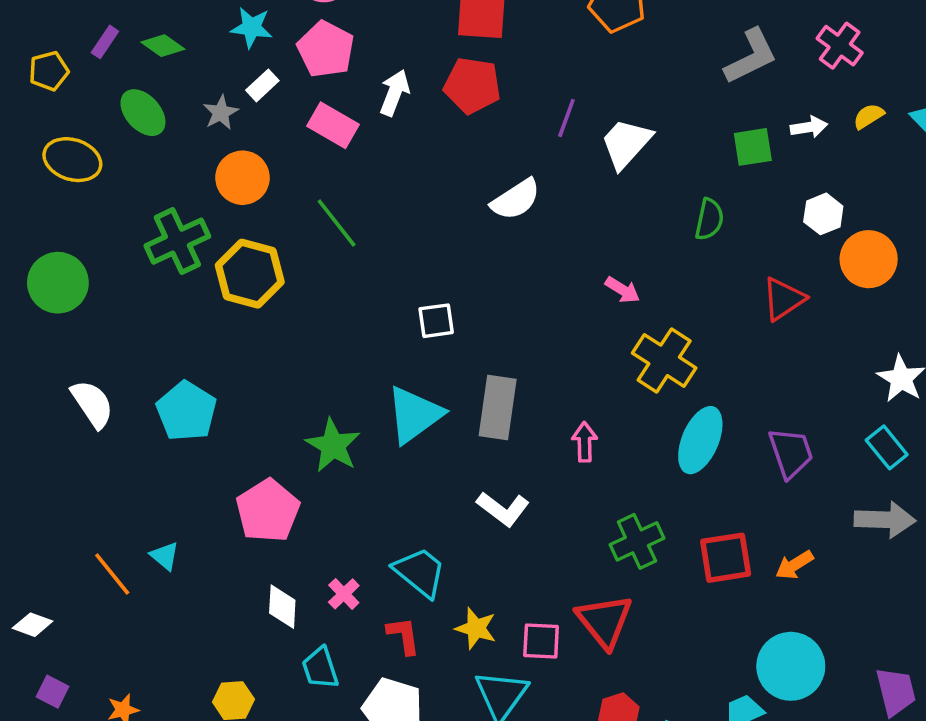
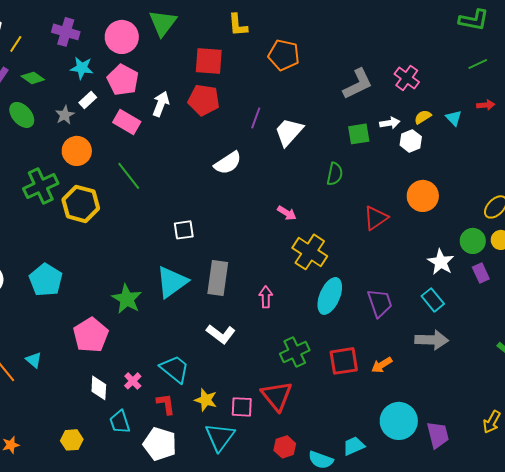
white hexagon: (823, 214) -> (411, 141), moved
cyan circle: (791, 666) -> (399, 421), moved

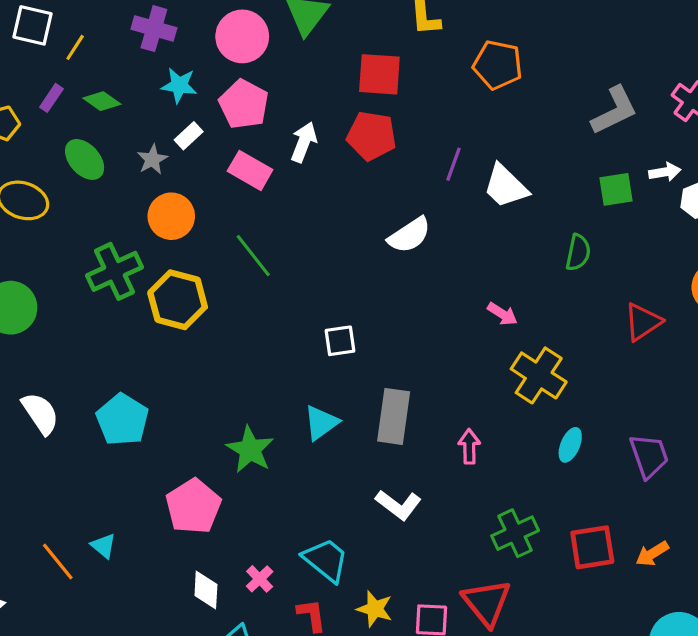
white trapezoid: (289, 132) -> (506, 186), turned -88
cyan triangle: (172, 282) -> (321, 423), size x0.7
cyan ellipse: (330, 296) -> (570, 445), size x0.6

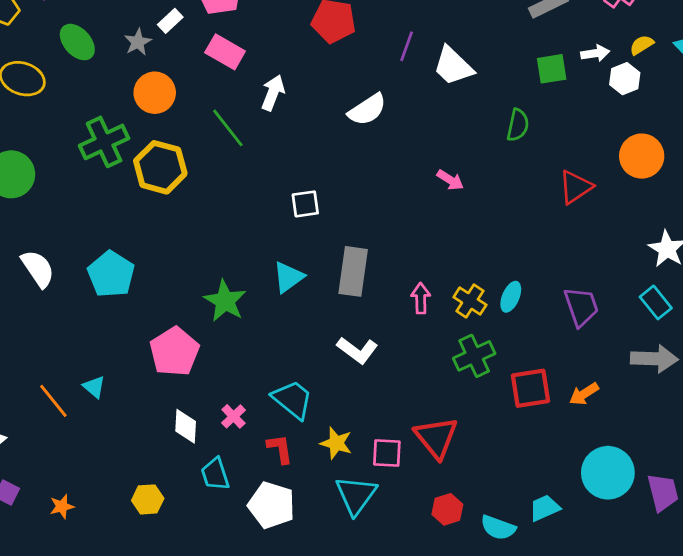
white arrow: (304, 142) -> (273, 93), moved
yellow cross: (539, 375) -> (470, 301), moved, size x0.7
green cross: (515, 533) -> (474, 356), moved

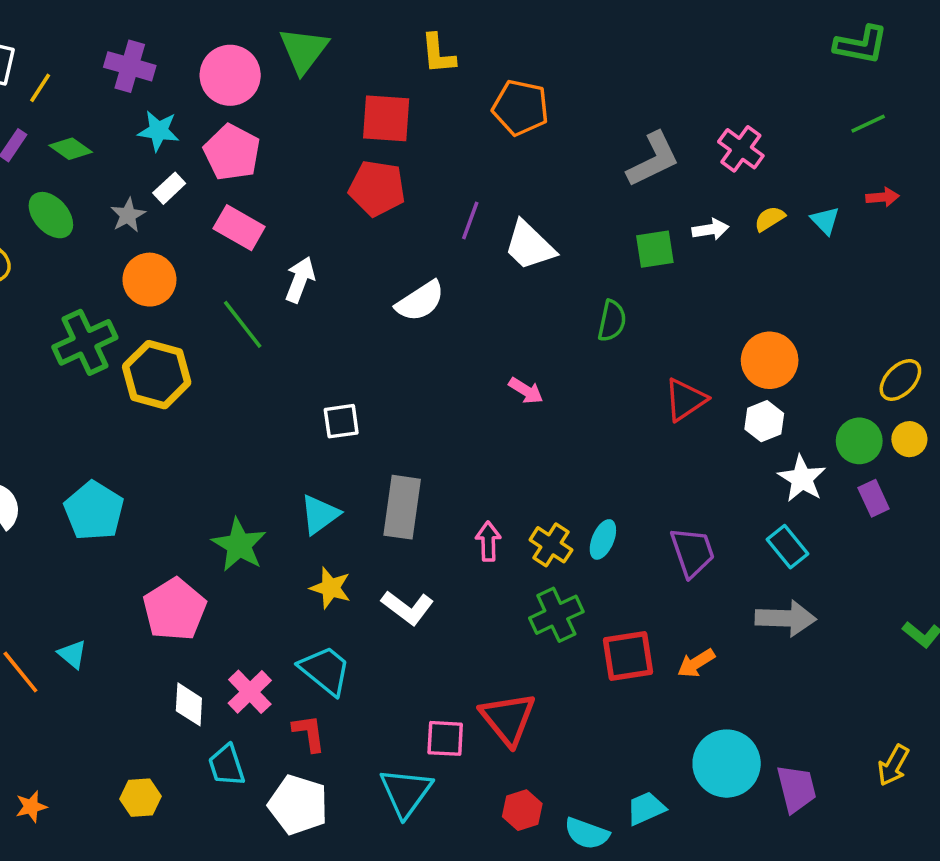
white hexagon: (625, 79) -> (764, 421), moved
pink cross: (234, 416) -> (250, 692), size x1.4
yellow star: (336, 443) -> (330, 588), moved

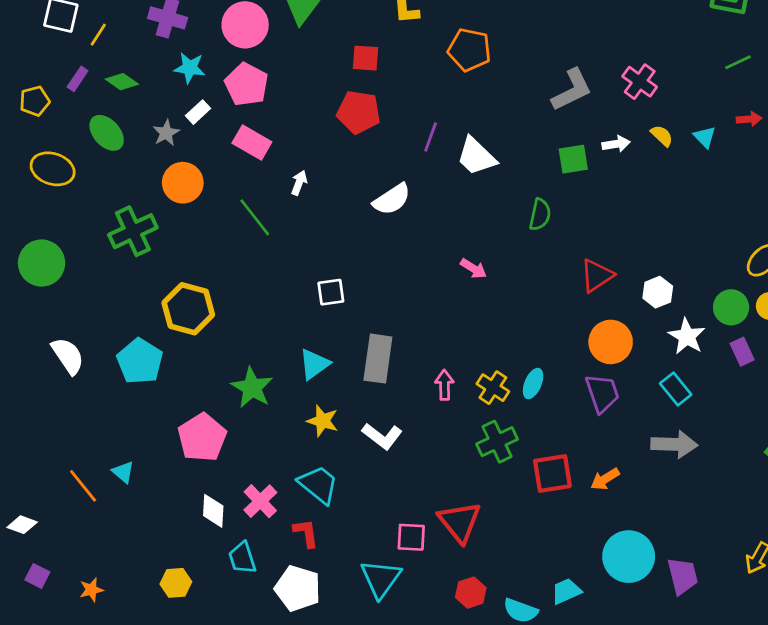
red square: (386, 118) -> (366, 58), size x0.7
yellow semicircle: (770, 219) -> (662, 136), turned 75
white arrow: (300, 280) -> (299, 183), size x0.7
orange circle: (770, 360) -> (611, 342), moved
yellow hexagon: (157, 375) -> (188, 309), moved

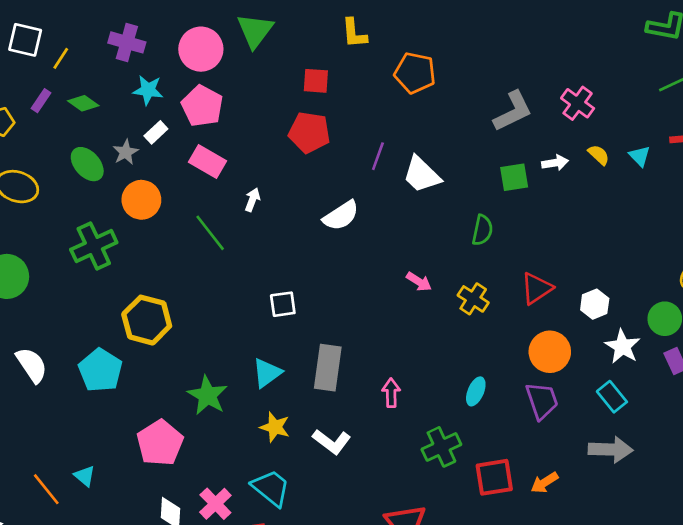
green ellipse: (107, 133) -> (87, 164), moved
yellow cross: (493, 388) -> (473, 299), moved

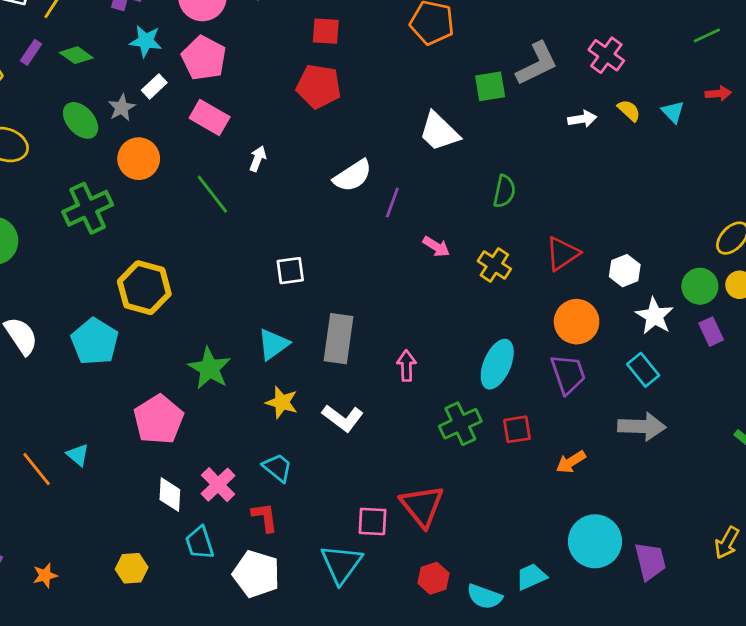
purple line: (378, 156) -> (392, 203), moved
green square: (514, 177) -> (490, 86), moved
cyan ellipse: (476, 391) -> (497, 364), size x1.6
red square: (494, 477) -> (517, 429), moved, size x0.7
cyan trapezoid: (271, 488) -> (278, 468), size x0.7

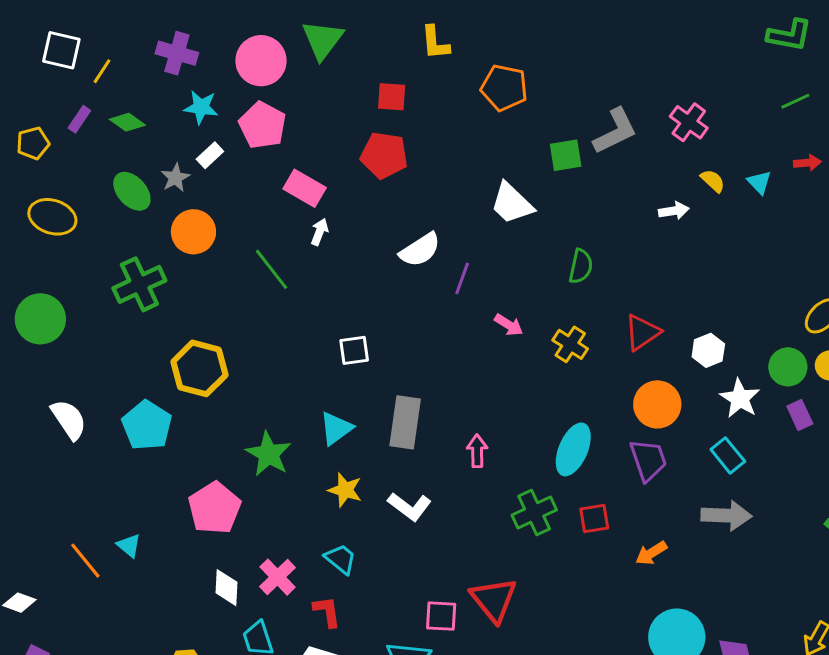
pink rectangle: (210, 118) -> (305, 188), moved
white arrow: (582, 119) -> (674, 211), moved

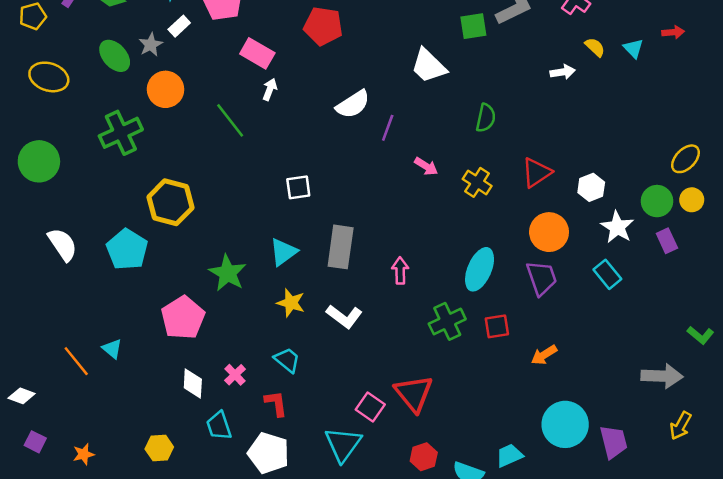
gray arrow: (726, 516) -> (662, 376), moved
pink cross: (278, 577) -> (235, 375), size x0.7
pink square: (441, 616) -> (370, 407), turned 32

